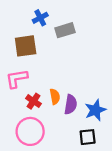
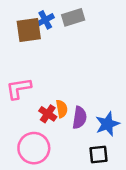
gray rectangle: (65, 30) -> (73, 17), moved
brown square: (26, 46) -> (29, 30), moved
red cross: (33, 101) -> (48, 114), moved

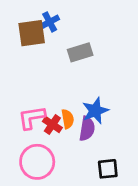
gray rectangle: (73, 17) -> (80, 52), moved
pink L-shape: (19, 88) -> (32, 118), moved
blue star: (107, 124) -> (95, 111), moved

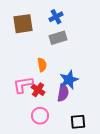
blue cross: (50, 22) -> (56, 17), moved
orange semicircle: (68, 119) -> (42, 65), moved
pink circle: (37, 162) -> (40, 116), moved, size x0.7

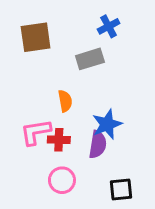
blue cross: (56, 17) -> (109, 26), moved
red cross: (38, 90) -> (59, 140), turned -32

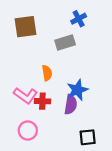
pink L-shape: (36, 132) -> (26, 96), turned -135
pink circle: (62, 180) -> (28, 131), moved

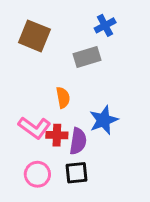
brown square: (26, 27) -> (34, 36), turned 30
purple semicircle: (71, 105) -> (78, 141), moved
black square: (88, 137) -> (77, 173), moved

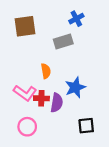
brown square: (34, 36) -> (25, 26), turned -30
black square: (77, 173) -> (86, 126), moved

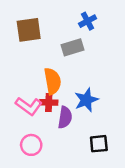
orange semicircle: (46, 71) -> (52, 81), size x1.5
red cross: (41, 98) -> (49, 102), moved

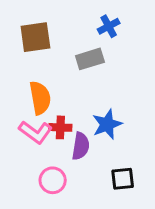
orange semicircle: (52, 81) -> (40, 98), moved
pink circle: (31, 145) -> (53, 180), moved

